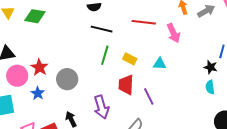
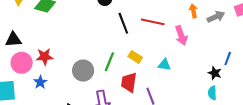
black line: (102, 29) -> (123, 23), moved, turned 50
green line: (105, 55) -> (109, 62), moved
red star: (39, 67) -> (45, 57), turned 30
gray circle: (67, 79) -> (83, 71), moved

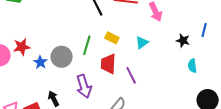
cyan triangle: (164, 65) -> (142, 43), turned -40
black star: (215, 73) -> (183, 40), moved
blue star: (40, 82) -> (40, 62), moved

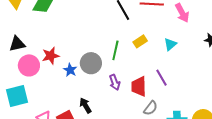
yellow rectangle: (112, 38) -> (140, 41), turned -56
red trapezoid: (108, 64) -> (139, 86), moved
purple arrow: (84, 86) -> (115, 82), moved, size x0.7

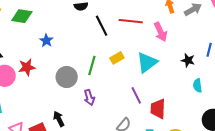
cyan triangle: (170, 44) -> (147, 63), size x1.6
blue star: (70, 70) -> (46, 41), moved
red trapezoid: (139, 86) -> (158, 109), moved

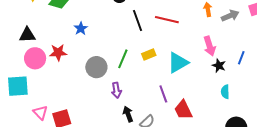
pink arrow: (161, 32) -> (210, 46), moved
red trapezoid: (158, 109) -> (183, 110), turned -35
black arrow: (59, 119) -> (128, 114), moved

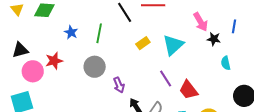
green line: (123, 59) -> (99, 33), moved

